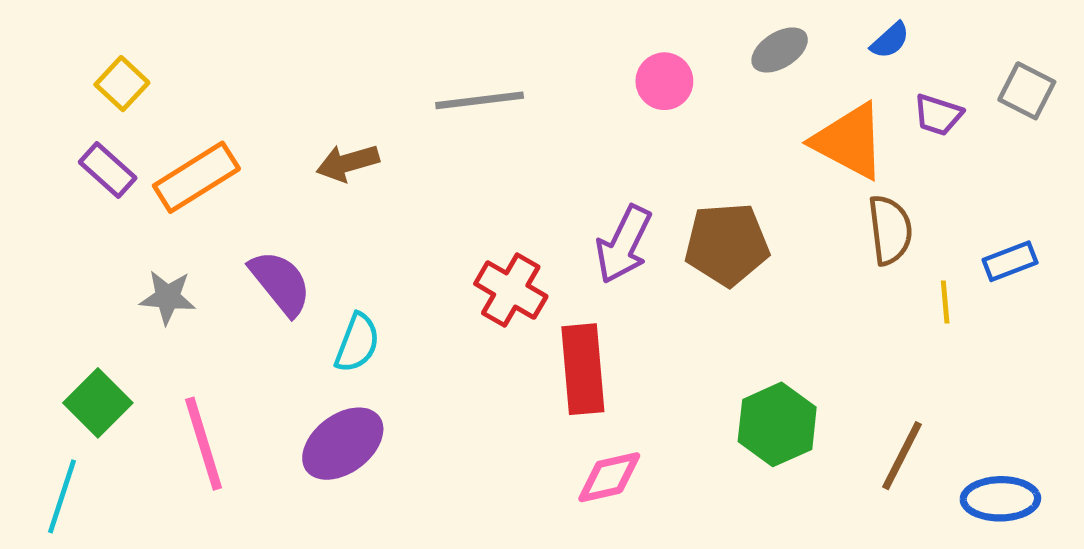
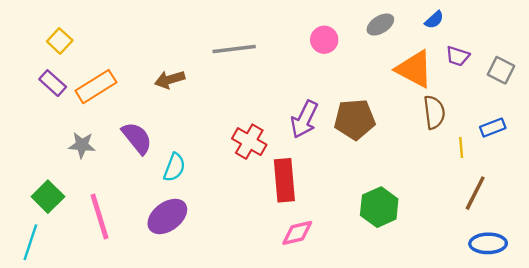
gray square: (1027, 91) -> (501, 70), moved
brown line: (902, 456) -> (475, 193), moved

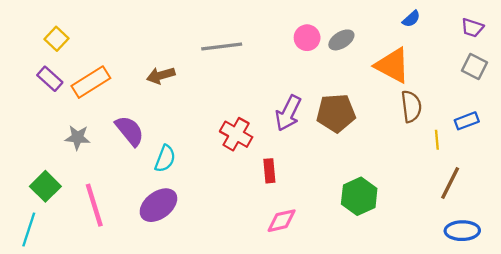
gray ellipse: (380, 25) -> (341, 40), moved
purple trapezoid: (458, 56) -> (472, 28), moved
red rectangle: (284, 180) -> (269, 171), size x0.6

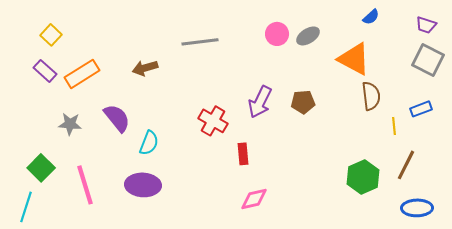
gray square: (474, 67) -> (428, 60), size x1.4
brown pentagon: (336, 113) -> (303, 102), size x0.7
green hexagon: (359, 196) -> (363, 177), moved
purple ellipse: (158, 205) -> (143, 185), turned 40

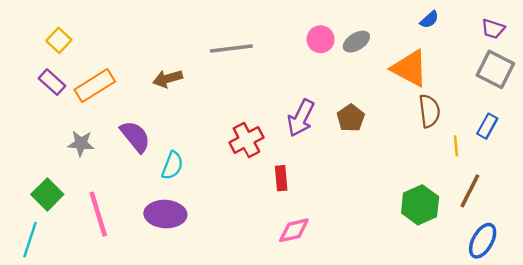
brown pentagon: (303, 102) -> (351, 118), turned -30
blue rectangle: (421, 109) -> (487, 126), turned -40
red cross: (213, 121) -> (246, 140), turned 32
blue ellipse: (417, 208) -> (483, 241), turned -60

